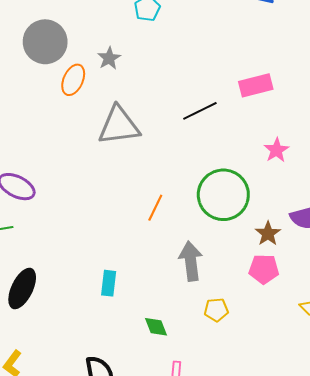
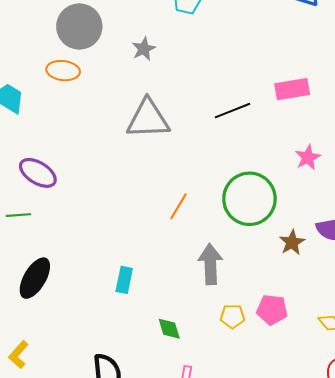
orange ellipse: (73, 80) -> (63, 71), moved, turned 68
pink pentagon: (264, 269) -> (272, 310), moved

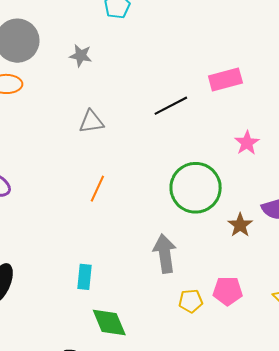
gray star: (144, 49) -> (81, 56), turned -30
gray triangle: (148, 119) -> (91, 122), size x0.6
orange line: (179, 206) -> (97, 189), moved
green diamond: (169, 329) -> (109, 322), moved, size x1.5

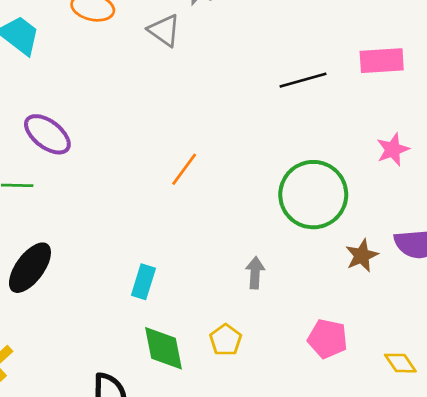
gray triangle: (91, 122) -> (164, 30), moved, turned 32
gray arrow: (165, 254) -> (255, 273), size x0.6
yellow pentagon: (191, 301) -> (226, 340), moved, turned 30

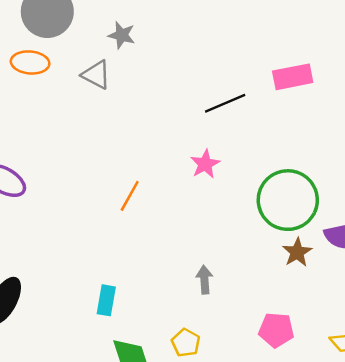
pink star: (393, 150) -> (205, 164), moved
green circle: (313, 195) -> (288, 200), moved

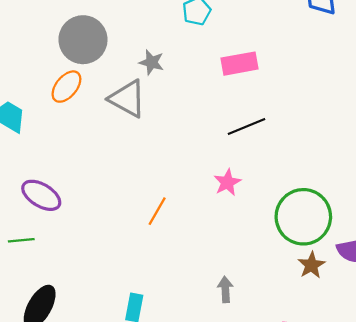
orange ellipse: (30, 62) -> (66, 87), turned -56
gray triangle: (96, 75) -> (127, 99), size x1.4
pink rectangle: (293, 77) -> (239, 64), moved

